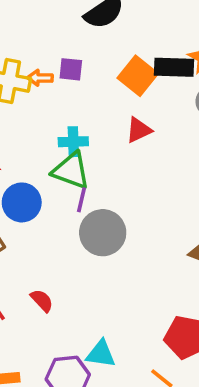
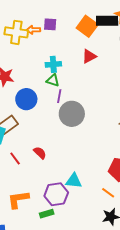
green triangle: (71, 171) -> (53, 80), size x0.6

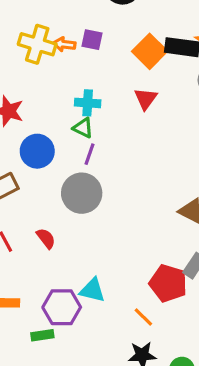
red triangle: (89, 56) -> (146, 99), turned -35
gray circle: (72, 114) -> (82, 193), moved

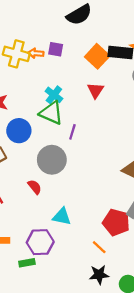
cyan cross: (88, 103) -> (54, 95), turned 36
green triangle: (83, 128) -> (51, 113), size x1.6
purple line: (89, 154) -> (72, 132), moved
red semicircle: (46, 238) -> (35, 187), moved
cyan triangle: (92, 290) -> (62, 217), moved

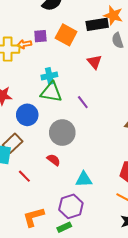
orange square: (97, 56) -> (66, 35), moved
red triangle: (95, 90) -> (94, 62), moved
cyan cross: (54, 95) -> (49, 76), turned -35
purple line: (72, 132) -> (83, 102), moved, turned -40

